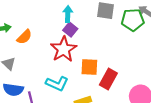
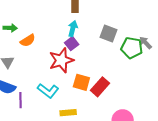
red rectangle: (108, 79) -> (100, 87), moved

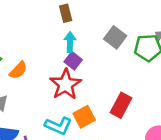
gray square: (108, 34) -> (115, 37), turned 30
orange square: (81, 82) -> (84, 117), moved, turned -30

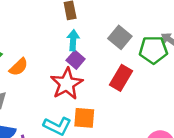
red rectangle: (121, 105) -> (121, 78), moved
orange square: (84, 117) -> (84, 118), turned 30

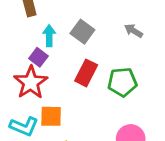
cyan arrow: (73, 40) -> (49, 36), moved
green pentagon: (153, 50) -> (122, 82), moved

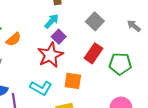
cyan arrow: (49, 36) -> (52, 21), moved, turned 35
orange square: (51, 116) -> (73, 81), moved

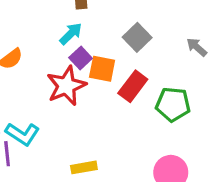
orange square: (73, 81) -> (102, 69), moved
cyan L-shape: (41, 88) -> (22, 134), moved

